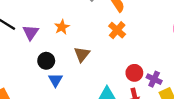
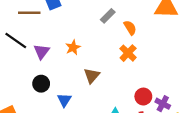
black circle: (46, 61) -> (41, 84), moved

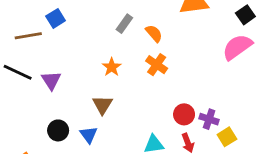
orange star: (73, 47) -> (112, 67), moved
brown triangle: (92, 76) -> (102, 105), moved
black circle: (41, 84) -> (58, 130), moved

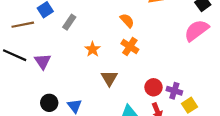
gray rectangle: (124, 24) -> (69, 22), moved
brown triangle: (102, 105) -> (109, 78), moved

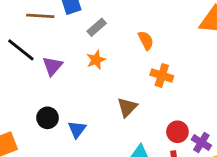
orange semicircle: (127, 21) -> (146, 40), moved
orange cross: (130, 46) -> (162, 75), turned -30
orange star: (93, 49) -> (96, 60), moved

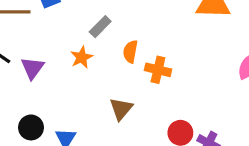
gray rectangle: (97, 27) -> (100, 27), moved
orange semicircle: (146, 40) -> (130, 52), moved, turned -138

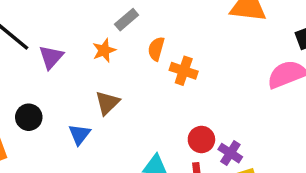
brown triangle: (121, 109) -> (107, 103), moved
black circle: (31, 127) -> (29, 117), moved

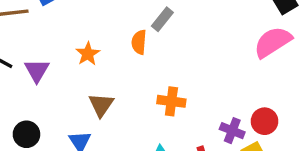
gray rectangle: (127, 20) -> (162, 19), moved
orange cross: (184, 71) -> (171, 101), moved
red circle: (201, 139) -> (265, 121), moved

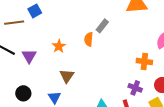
orange cross: (171, 101) -> (144, 62), moved
purple cross: (232, 131) -> (135, 88), moved

